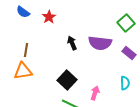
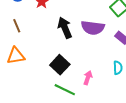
black arrow: (72, 43) -> (65, 28), size x1.5
brown line: (26, 50) -> (17, 26), moved, turned -32

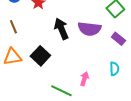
black square: (60, 65) -> (40, 56), moved

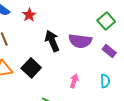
pink arrow: (84, 79) -> (74, 81), moved

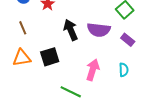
black square: (31, 68) -> (50, 57), turned 30
pink arrow: (74, 81) -> (93, 70), size x1.5

